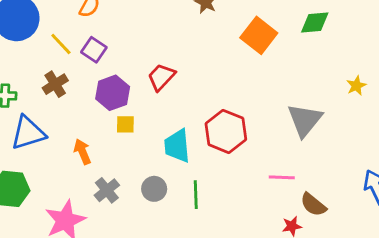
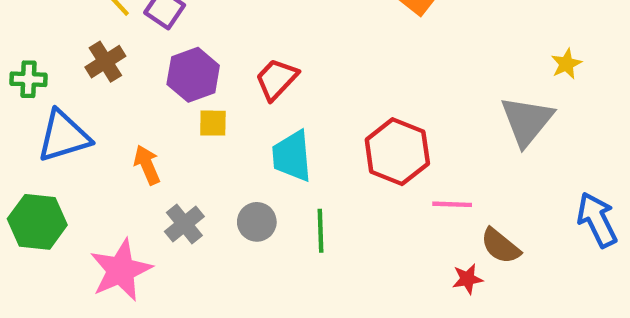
red trapezoid: (161, 77) -> (277, 79), moved
gray triangle: (305, 120) -> (527, 121), moved
red hexagon: (226, 131) -> (397, 152), moved

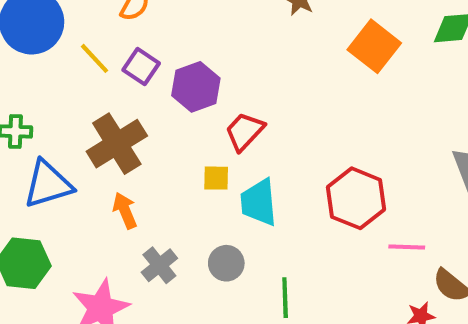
brown cross: (105, 62) -> (117, 144), moved, size x1.6
purple hexagon: (193, 75) -> (196, 87), moved
yellow square: (213, 123) -> (216, 178), moved
green line: (320, 231) -> (285, 298), moved

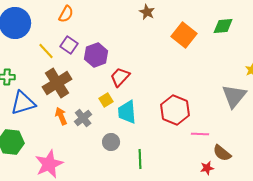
yellow line: (95, 58) -> (46, 51), moved
yellow square: (216, 178) -> (106, 100), turned -32
gray cross: (159, 265) -> (83, 118), moved

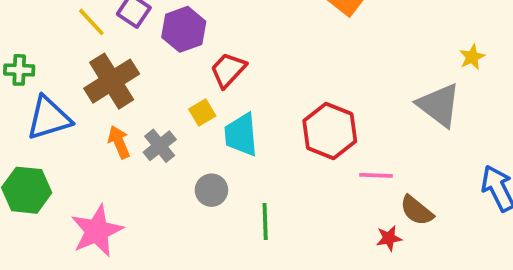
gray triangle: (234, 96) -> (439, 105), turned -32

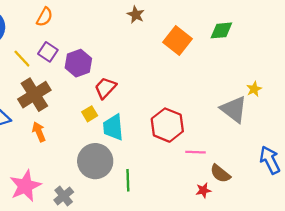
yellow star: (472, 57) -> (254, 89), moved
gray cross: (160, 146) -> (64, 196), moved
gray circle: (211, 190) -> (95, 161), size x1.8

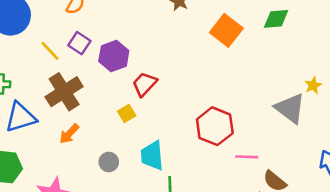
cyan trapezoid: (113, 127) -> (152, 156), moved
orange arrow: (39, 132) -> (69, 134), turned -114
gray circle: (95, 161) -> (109, 162), moved, size x0.5

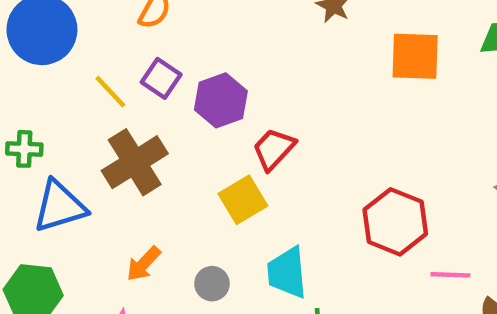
orange square: (226, 30) -> (415, 56), turned -36
yellow square: (127, 113) -> (243, 200), size x1.5
orange arrow: (69, 134) -> (144, 264), moved

